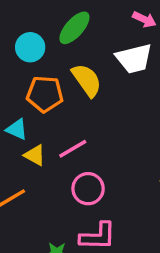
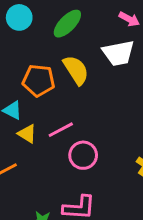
cyan circle: (30, 47) -> (19, 17), moved
pink circle: (88, 189) -> (83, 155), moved

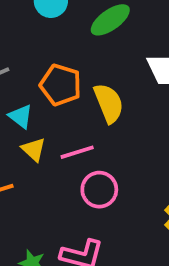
yellow semicircle: (76, 70) -> (109, 103), moved

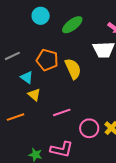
pink line: (77, 152) -> (62, 112), moved
pink circle: (99, 190) -> (89, 128), moved

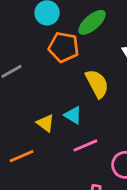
orange pentagon: (47, 60) -> (64, 47), moved
cyan triangle: (27, 77) -> (73, 115), moved

